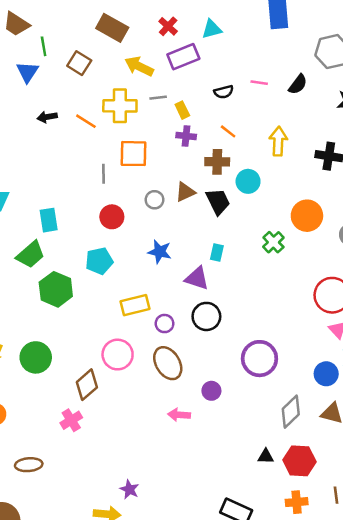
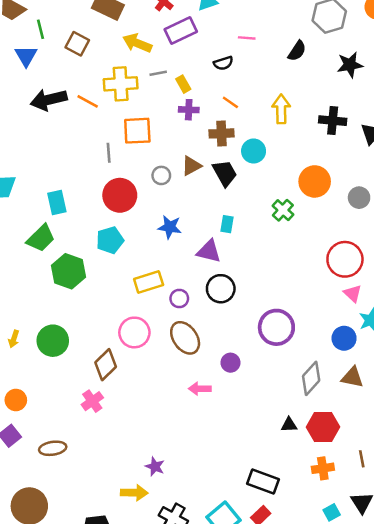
pink line: (259, 83) -> (247, 38), moved
black arrow: (47, 117) -> (49, 100), size x1.8
red circle: (112, 217) -> (120, 195), size x1.4

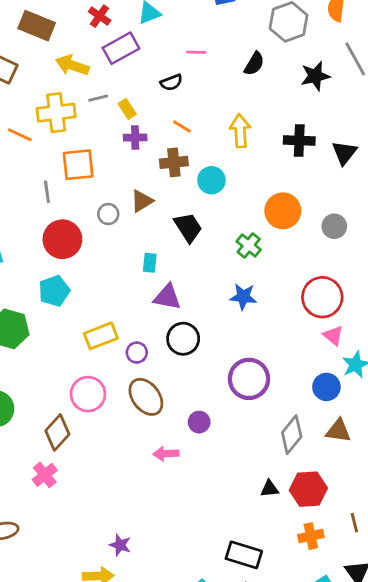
black trapezoid: (225, 173) -> (188, 227), moved
cyan rectangle: (227, 224) -> (150, 263), moved
blue star: (170, 227) -> (243, 297), moved

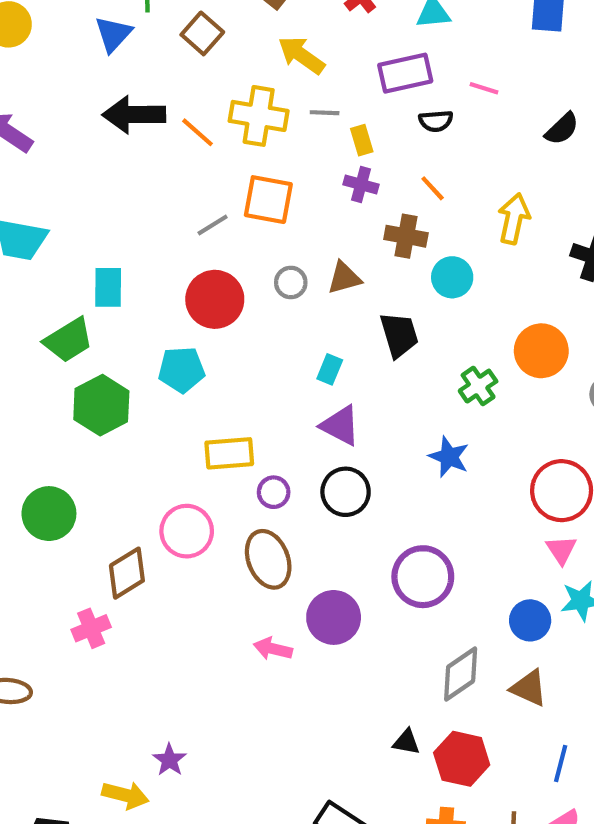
purple rectangle: (121, 48) -> (405, 73), moved
gray line: (47, 192) -> (213, 225), turned 50
purple circle: (199, 422) -> (334, 617), size x1.6

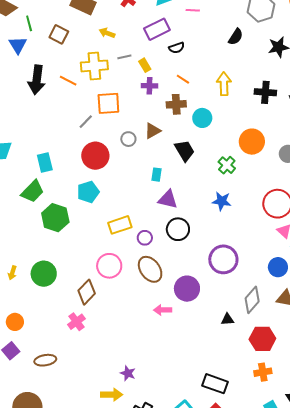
yellow arrow: (301, 55) -> (107, 33), size x0.7
pink line: (484, 88) -> (193, 10), moved
black arrow: (134, 115) -> (37, 80), turned -68
black triangle: (406, 742) -> (227, 319), moved

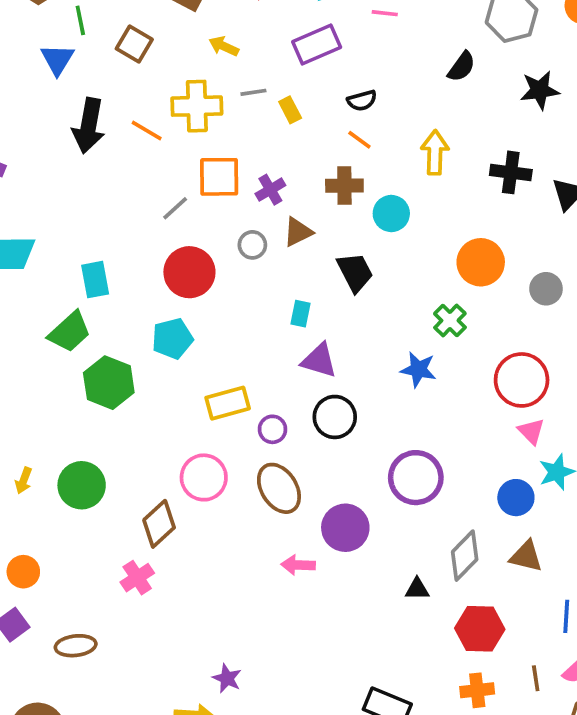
black semicircle: (177, 48) -> (362, 101), moved
purple cross: (149, 86) -> (270, 190), moved, turned -35
green cross: (227, 165) -> (450, 320), moved

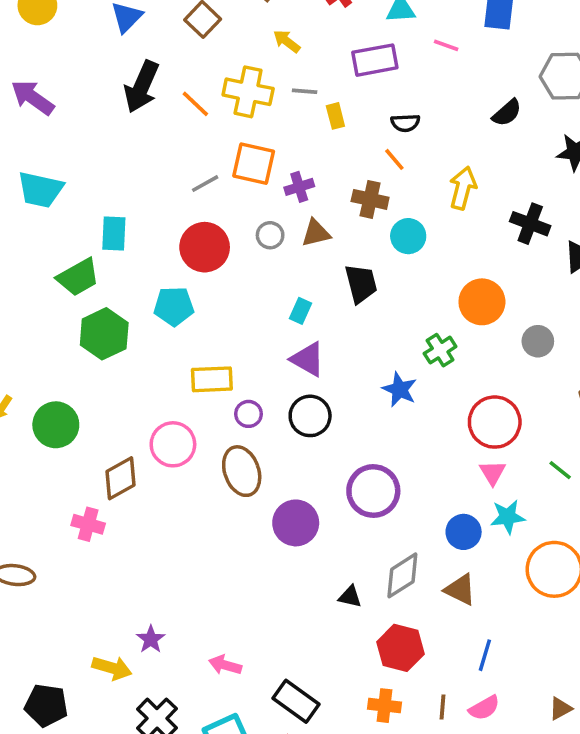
pink arrow: (298, 565) -> (225, 665), moved
pink cross: (137, 578) -> (88, 524), turned 36

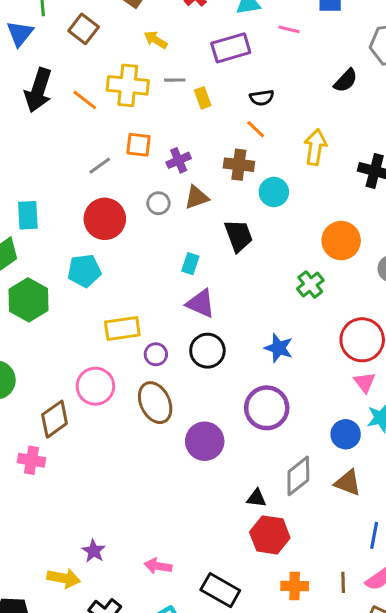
orange square: (254, 164) -> (139, 145), size x0.7
blue star: (400, 389) -> (279, 348), moved
red hexagon: (400, 648) -> (270, 535), moved

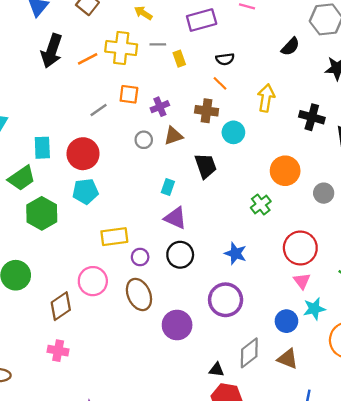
orange line: (85, 100) -> (88, 59), turned -66
red circle: (105, 219) -> (83, 154), moved
pink cross: (31, 460) -> (58, 351), moved

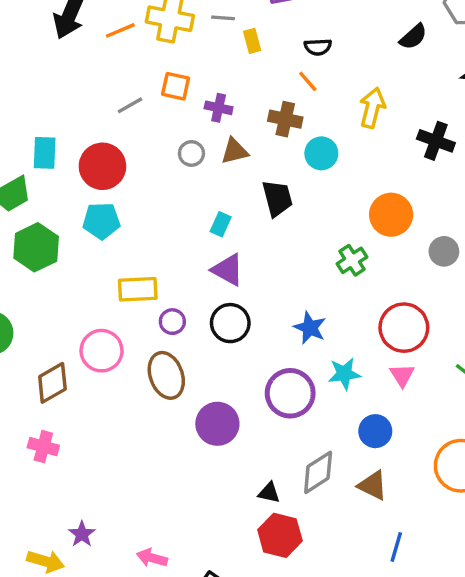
purple cross: (160, 107) -> (219, 108), turned 30
cyan star: (314, 309) -> (344, 374), moved

